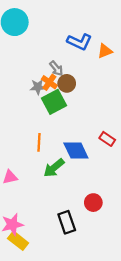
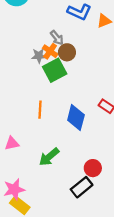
blue diamond: (76, 150) -> (76, 118), turned 40
green arrow: (54, 168) -> (49, 157), moved
black rectangle: (67, 222) -> (82, 187), moved, turned 70

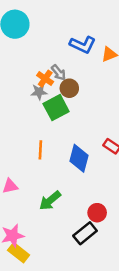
orange cross: (50, 51) -> (45, 79), moved

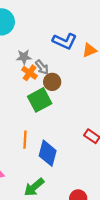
gray star: (39, 92) -> (24, 57), moved
blue diamond: (79, 158) -> (48, 153), moved

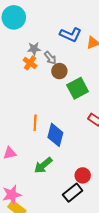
orange cross: (30, 73) -> (30, 63), moved
green square: (40, 100) -> (78, 88), moved

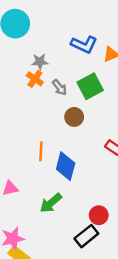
gray arrow: (50, 58) -> (59, 87), moved
brown circle: (59, 71) -> (74, 117), moved
green square: (78, 88) -> (90, 86), moved

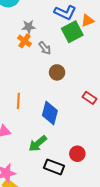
green square: (90, 86) -> (72, 32), moved
orange line: (41, 151) -> (18, 101), moved
black rectangle: (86, 236) -> (54, 167), moved, turned 60

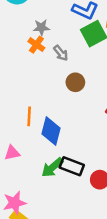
blue diamond: (50, 113) -> (51, 131), moved
black rectangle: (54, 167) -> (72, 166), moved

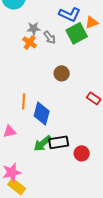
gray arrow: (61, 53) -> (50, 37), moved
black rectangle: (72, 166) -> (59, 142), turned -30

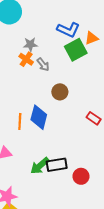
gray arrow: (50, 37) -> (43, 64), moved
blue diamond: (42, 113) -> (39, 117), moved

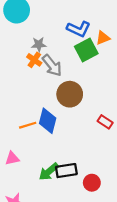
gray arrow: (43, 64) -> (52, 65), size x1.5
brown circle: (60, 92) -> (70, 94), size x1.5
orange line: (20, 121) -> (28, 125), turned 70

